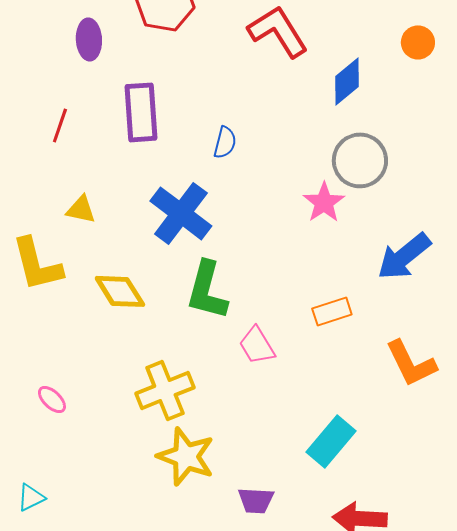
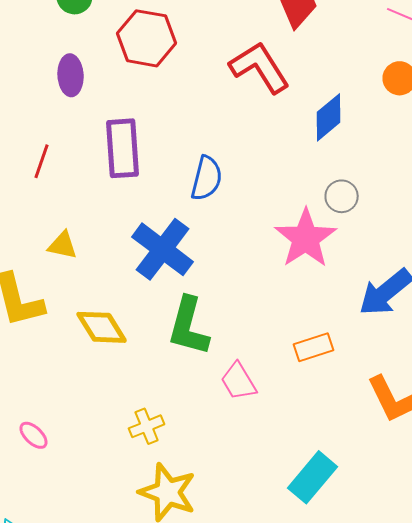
blue semicircle: (225, 142) -> (207, 178), size x1.4
gray circle: (360, 160) -> (342, 196), size x0.6
pink star: (324, 202) -> (306, 238), size x1.5
yellow cross: (165, 390) -> (147, 426), size x0.6

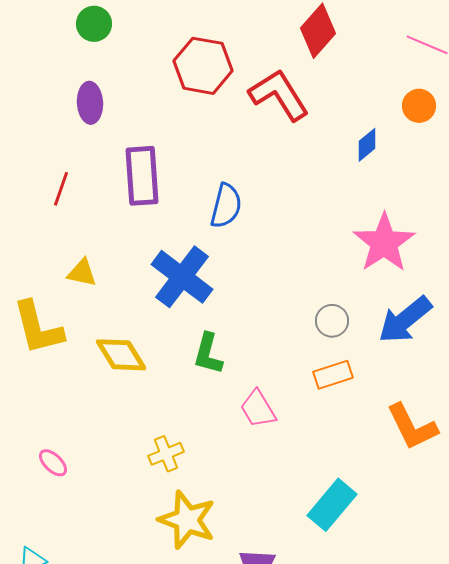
red hexagon: (147, 38) -> (203, 66), moved
blue diamond: (329, 117) -> (367, 145), moved, size x0.7
gray circle: (342, 196) -> (332, 321), moved
pink star: (306, 238) -> (384, 243), moved
green L-shape: (189, 326) -> (208, 354), size x0.7

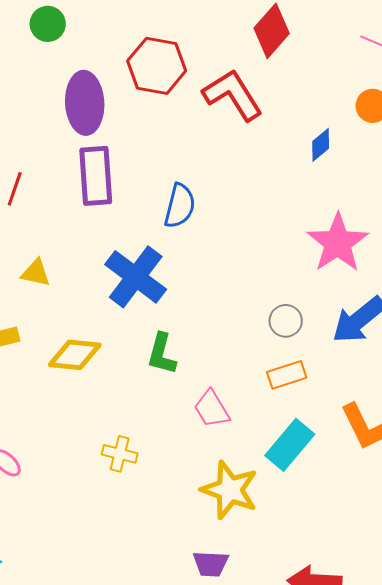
purple ellipse: (90, 103) -> (85, 103), moved, size x1.5
yellow diamond: (121, 355) -> (75, 355), turned -52
yellow cross: (166, 454) -> (120, 454), turned 36
cyan rectangle: (332, 505) -> (290, 445), moved
yellow star: (187, 520) -> (230, 490), moved

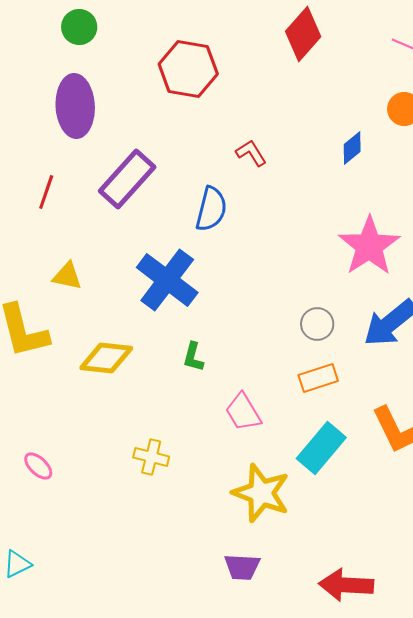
red L-shape: (233, 95) -> (251, 153), moved, size x0.5
purple ellipse: (85, 103) -> (75, 106), moved
purple rectangle: (96, 176) -> (127, 179), turned 46
green L-shape: (162, 354) -> (193, 357), size x0.7

